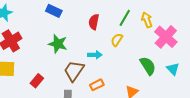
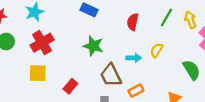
yellow semicircle: (117, 40) -> (157, 50), moved
brown trapezoid: (74, 71) -> (111, 75), turned -60

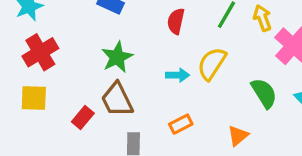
green star: (93, 46) -> (117, 57), turned 30
yellow semicircle: (157, 50) -> (212, 64), size x1.5
brown trapezoid: (111, 75) -> (117, 100), moved

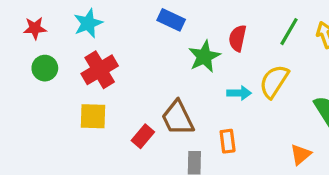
green star: (117, 57) -> (204, 56), moved
orange rectangle: (181, 124) -> (228, 141), moved, turned -70

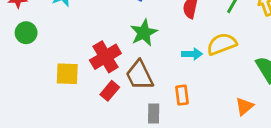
green star: (204, 56) -> (144, 33), moved
red cross: (100, 70) -> (105, 57), moved
yellow semicircle: (274, 81) -> (222, 44), turned 36

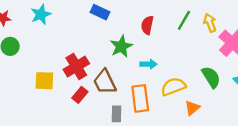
green star: (144, 33) -> (121, 46), moved
yellow semicircle: (222, 44) -> (173, 87), moved
orange rectangle: (182, 95) -> (140, 98), size x1.6

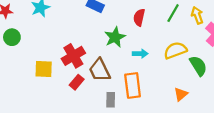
yellow semicircle: (173, 87) -> (175, 50), moved

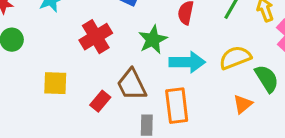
cyan arrow: (140, 54) -> (187, 62), size x1.6
red cross: (73, 56) -> (96, 37), moved
orange triangle: (181, 94) -> (243, 104), moved

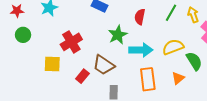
red cross: (96, 37) -> (71, 42), moved
brown trapezoid: (132, 85) -> (104, 65), turned -30
orange rectangle: (177, 106) -> (148, 79), moved

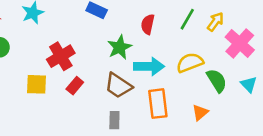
yellow arrow: (193, 15) -> (215, 22), turned 56
brown trapezoid: (104, 65) -> (118, 86), moved
red rectangle: (82, 76) -> (75, 86), moved
orange triangle: (178, 78) -> (200, 112), moved

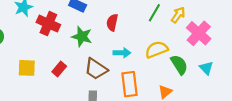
red semicircle: (148, 24) -> (112, 22), moved
green star: (120, 47) -> (82, 37), moved, turned -30
red cross: (61, 56) -> (48, 24), moved, turned -35
cyan arrow: (149, 66) -> (122, 53), size x0.7

